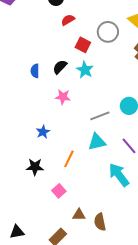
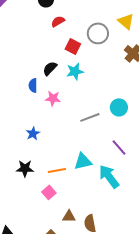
cyan star: (85, 70) -> (75, 71), turned 30
blue semicircle: (35, 71) -> (33, 85), moved
cyan triangle: (97, 142) -> (83, 161), moved
orange line: (69, 159) -> (57, 170), moved, turned 54

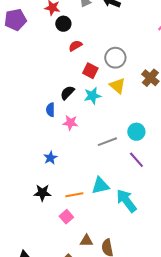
yellow triangle: (126, 21) -> (117, 86), moved
purple line: (119, 147) -> (136, 160), moved

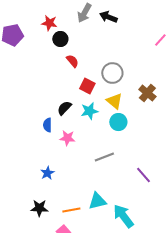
red semicircle: (75, 46) -> (72, 61), turned 80
cyan circle: (136, 132) -> (118, 122), moved
purple line: (136, 160) -> (143, 175), moved

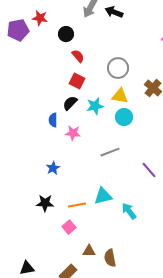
red star: (49, 23) -> (40, 18), moved
red square: (87, 86) -> (77, 81), moved
yellow triangle: (114, 101) -> (120, 96), turned -30
cyan arrow: (123, 216) -> (129, 211), size x0.7

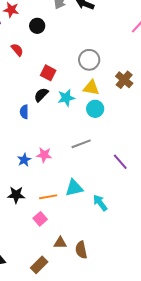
red semicircle: (78, 56) -> (17, 50), moved
pink star: (73, 133) -> (44, 155), moved

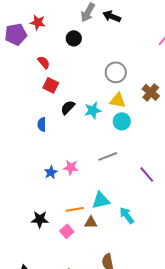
black circle: (37, 26) -> (74, 38), moved
red square: (48, 73) -> (51, 85), moved
blue semicircle: (24, 112) -> (42, 124), moved
black star: (16, 195) -> (40, 219), moved
brown triangle: (60, 243) -> (91, 222), moved

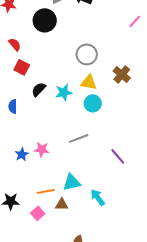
black circle: (74, 38) -> (45, 20), size x1.5

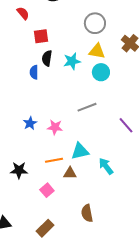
red square: (22, 67) -> (41, 36), moved, turned -35
black semicircle: (39, 89) -> (47, 58), turned -35
blue semicircle: (13, 106) -> (34, 72), moved
pink star: (42, 149) -> (55, 127), moved
pink square: (38, 213) -> (47, 190), moved

